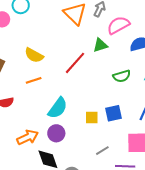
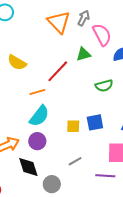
pink semicircle: (118, 25) -> (102, 35), turned 90
orange line: (34, 80) -> (37, 92), moved
gray line: (102, 151) -> (75, 161), moved

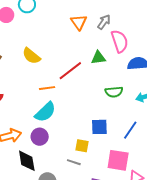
orange triangle: (59, 22) -> (79, 22), size x0.7
yellow square: (73, 126) -> (82, 146), moved
gray line: (75, 161) -> (74, 162), turned 40

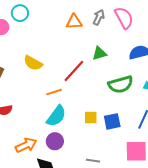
orange triangle: (79, 22) -> (74, 22), turned -48
pink semicircle: (120, 41) -> (124, 18), moved
green semicircle: (114, 92) -> (121, 84), size x1.4
yellow square: (82, 146) -> (91, 118), moved

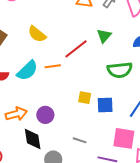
green triangle: (99, 53) -> (104, 36), turned -42
cyan semicircle: (56, 116) -> (27, 71), moved

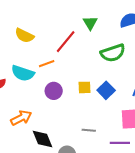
cyan semicircle: (27, 71) -> (23, 73), turned 75
blue square: (105, 105) -> (106, 90), turned -30
purple circle: (45, 115) -> (54, 91), moved

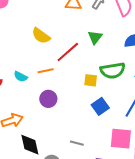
yellow semicircle: (24, 36) -> (41, 36), moved
cyan semicircle: (23, 73) -> (21, 77), size x0.6
yellow square: (84, 87) -> (91, 80), moved

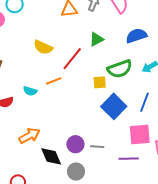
green triangle: (95, 37) -> (96, 39), turned 35
purple circle: (48, 99) -> (75, 144), moved
blue square: (100, 106) -> (114, 106), size x1.4

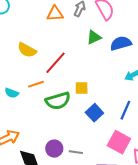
green triangle: (96, 39) -> (94, 37), moved
green semicircle: (120, 69) -> (58, 101), moved
blue square: (114, 106) -> (94, 113), size x0.7
pink square: (140, 134) -> (119, 142), turned 30

